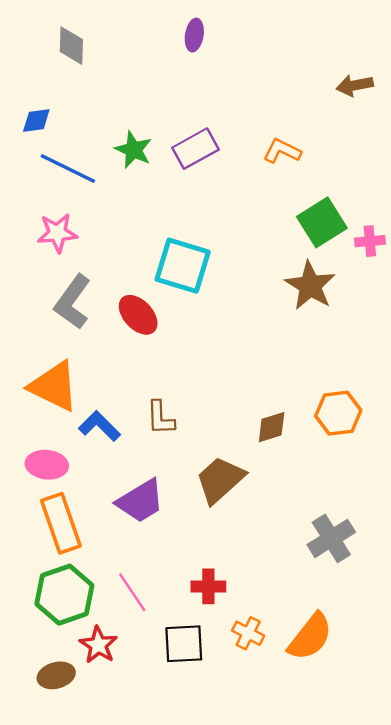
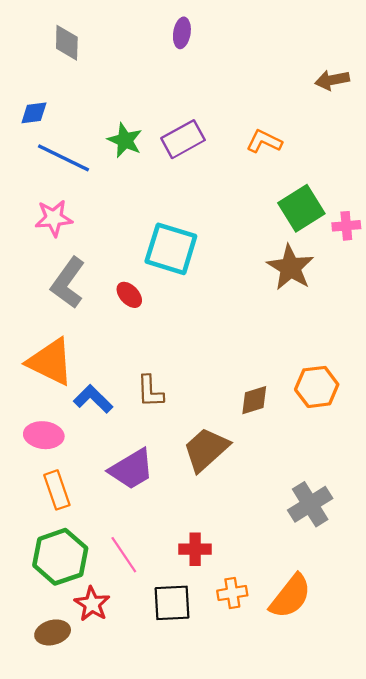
red ellipse: (138, 315) -> (129, 295), size x0.7
orange rectangle: (61, 523) -> (57, 490), size x0.7
orange cross: (248, 633) -> (232, 593), turned -36

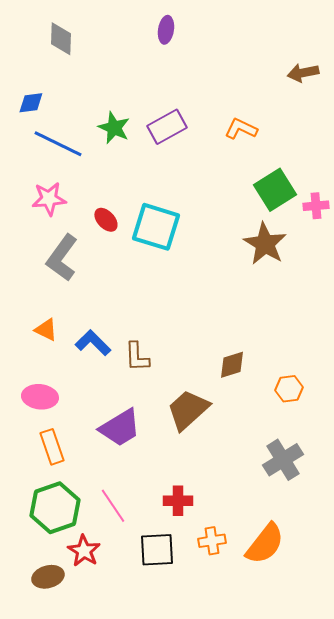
red ellipse: (129, 295) -> (106, 220), moved
orange triangle: (50, 362) -> (46, 330), size x0.5
orange hexagon: (317, 387) -> (289, 389), moved, size x0.7
blue L-shape: (93, 399) -> (93, 343), moved

